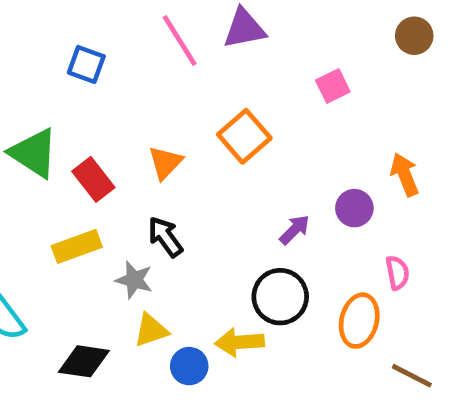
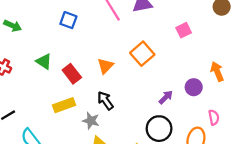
green triangle: (34, 153) -> (44, 61), size x0.7

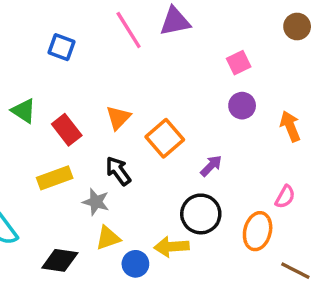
orange square: (142, 54) -> (165, 138), moved
purple circle: (194, 87) -> (242, 106), moved
pink semicircle: (214, 117) -> (285, 197), turned 40

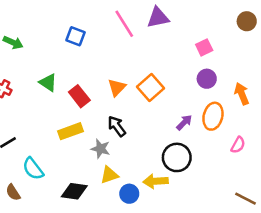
orange square: (165, 138) -> (150, 87), moved
orange ellipse: (258, 231) -> (213, 116), moved

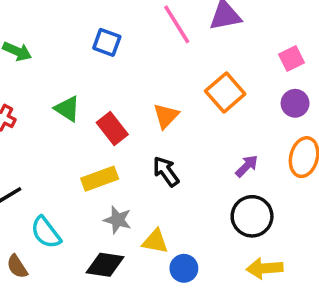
orange square: (150, 87) -> (225, 93), moved
purple arrow: (184, 122) -> (247, 166), moved
gray star: (101, 149) -> (118, 220), moved
yellow triangle: (109, 175) -> (155, 241), turned 30
yellow arrow: (155, 181) -> (265, 268), moved

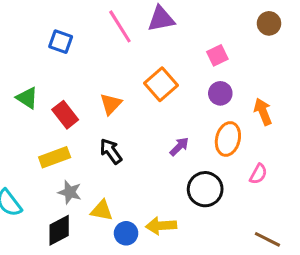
black circle: (252, 216) -> (205, 189), moved
black diamond: (105, 265) -> (59, 230), turned -36
yellow arrow: (265, 268) -> (161, 226), moved

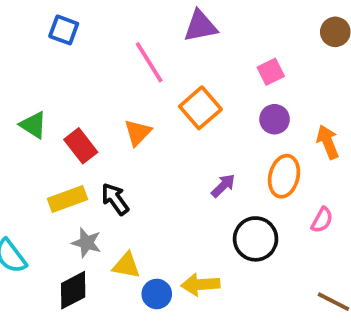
pink line: (120, 26) -> (149, 62), moved
blue square: (61, 42) -> (64, 30), moved
black arrow: (111, 151) -> (115, 199), moved

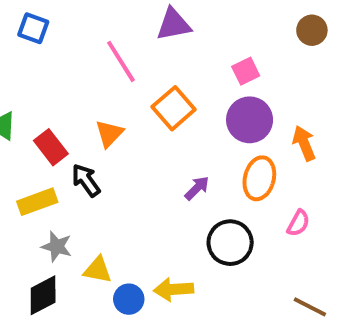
purple circle: (275, 119) -> (250, 120), size x1.5
black arrow: (115, 199) -> (86, 180), moved

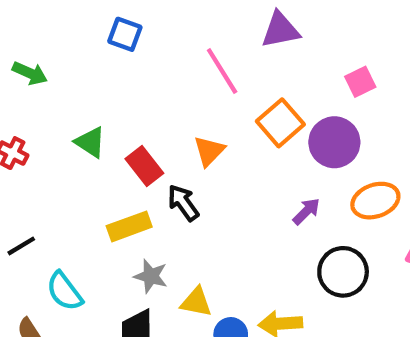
purple circle: (250, 120) -> (334, 142), moved
orange ellipse: (259, 178) -> (375, 201), turned 57

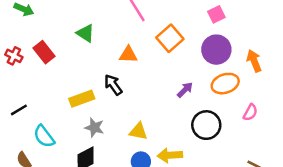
green triangle: (90, 142) -> (86, 33), moved
purple circle: (334, 142) -> (216, 50), moved
orange triangle: (209, 151) -> (128, 55), turned 48
red rectangle: (144, 166) -> (44, 52), moved
yellow triangle: (196, 302) -> (138, 131), moved

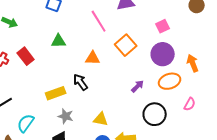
green triangle: (86, 33) -> (59, 41), turned -35
cyan semicircle: (44, 136) -> (26, 123), turned 72

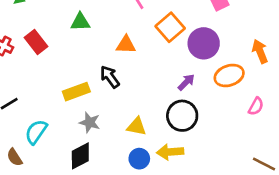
purple circle: (163, 54) -> (204, 43), moved
black circle: (155, 114) -> (182, 116), moved

